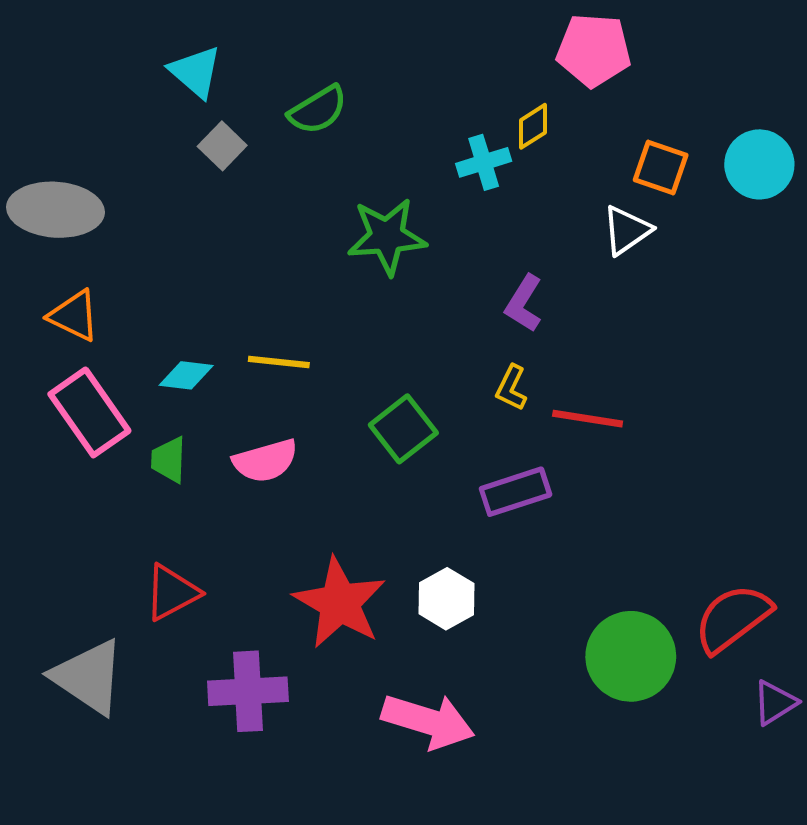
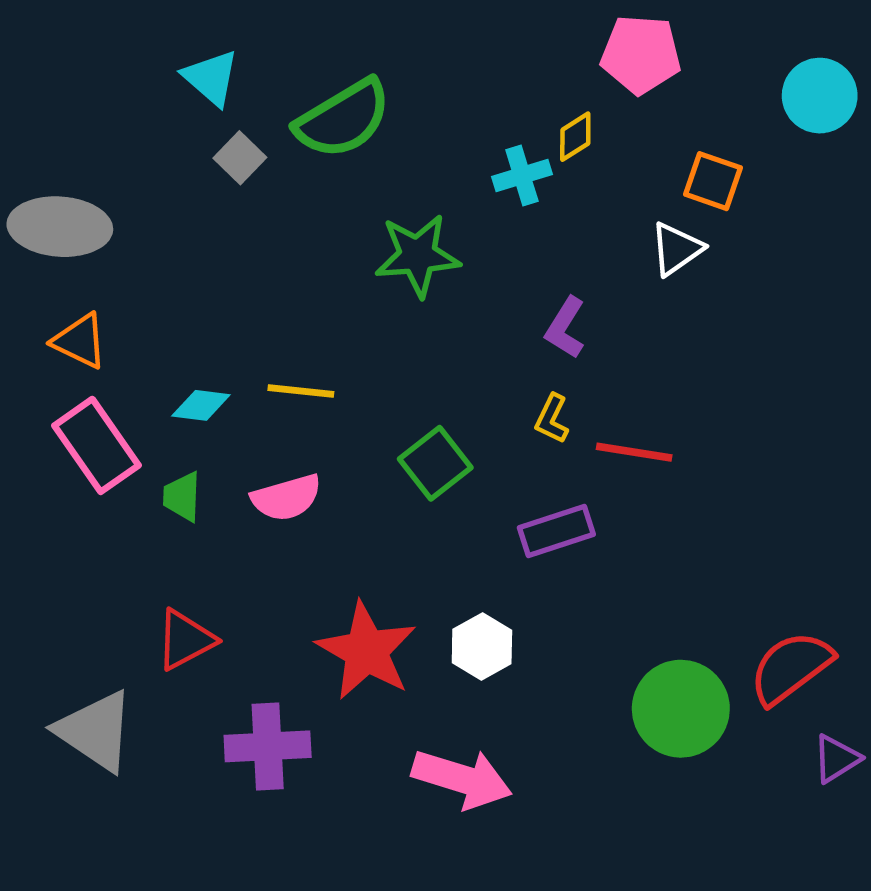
green semicircle: (318, 110) -> (343, 119), size x1.5
cyan circle: (759, 164) -> (820, 96), moved

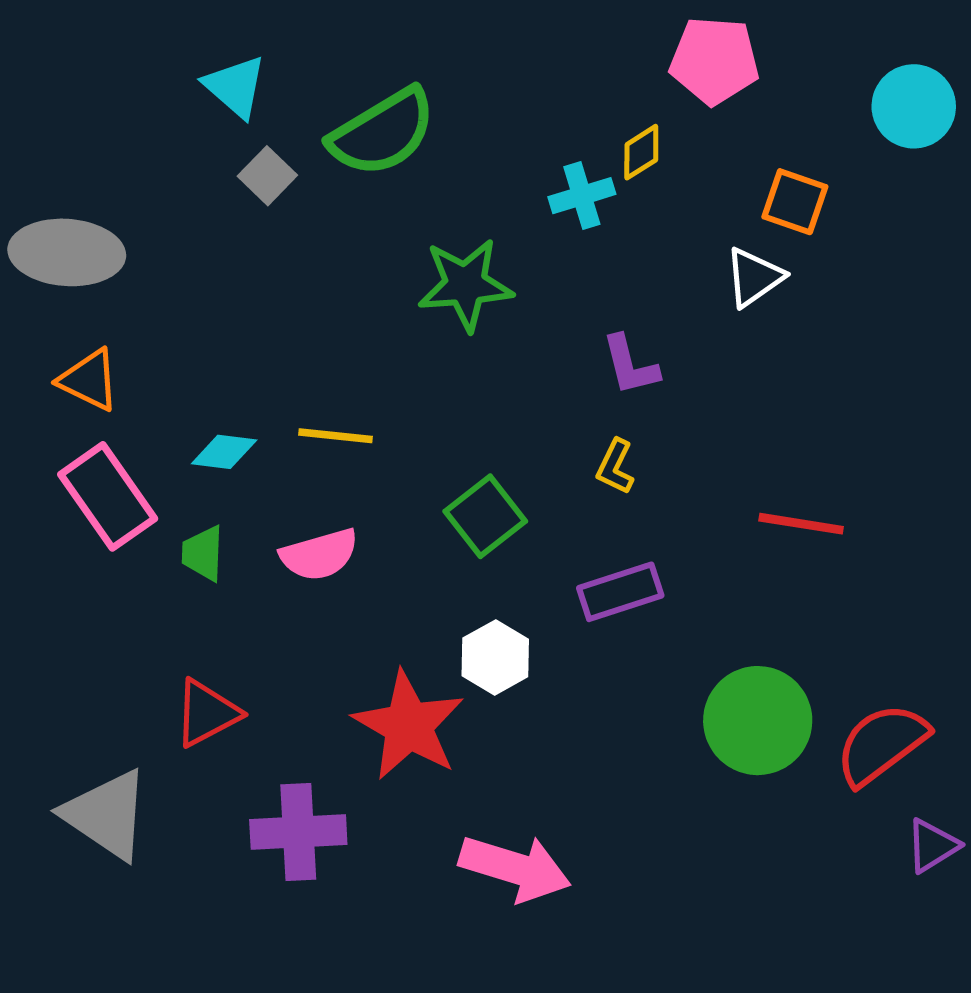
purple L-shape: (565, 328) -> (630, 365), turned -46
red line: (634, 452) -> (801, 524), moved
white hexagon: (482, 646) -> (495, 657), moved
green circle: (681, 709) -> (758, 721), moved

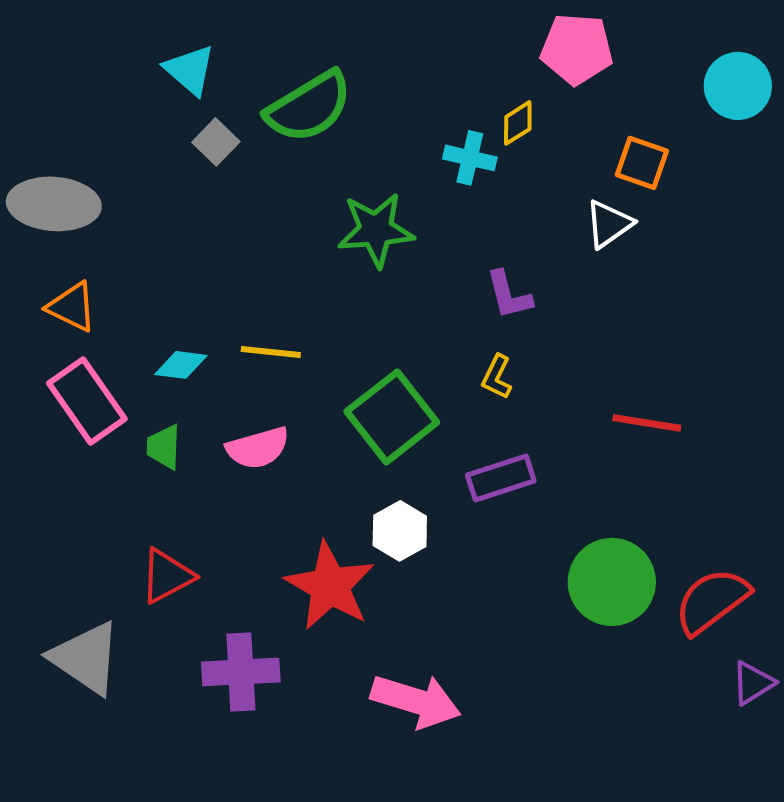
cyan cross: (582, 196) -> (470, 158), turned 30
green square: (485, 516) -> (392, 417), size x1.4

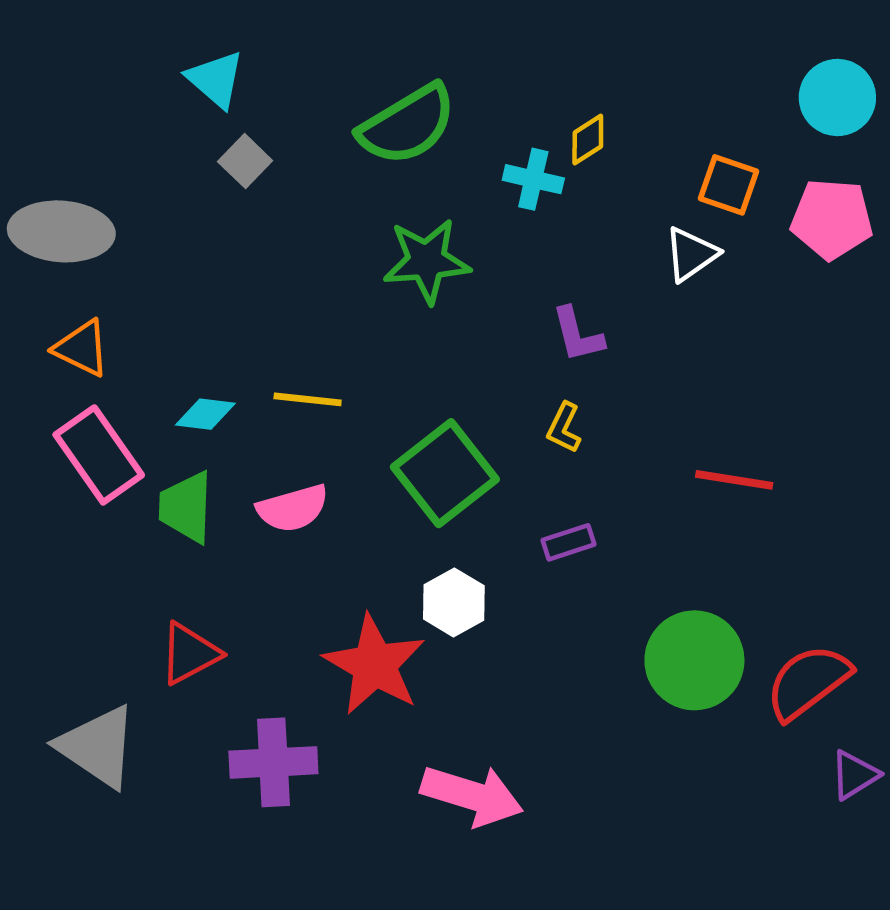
pink pentagon: (577, 49) -> (832, 219), moved
green semicircle: (309, 107) -> (407, 125), moved
green trapezoid: (164, 447) -> (186, 507), size x1.4
purple rectangle: (501, 478) -> (568, 542), size x0.7

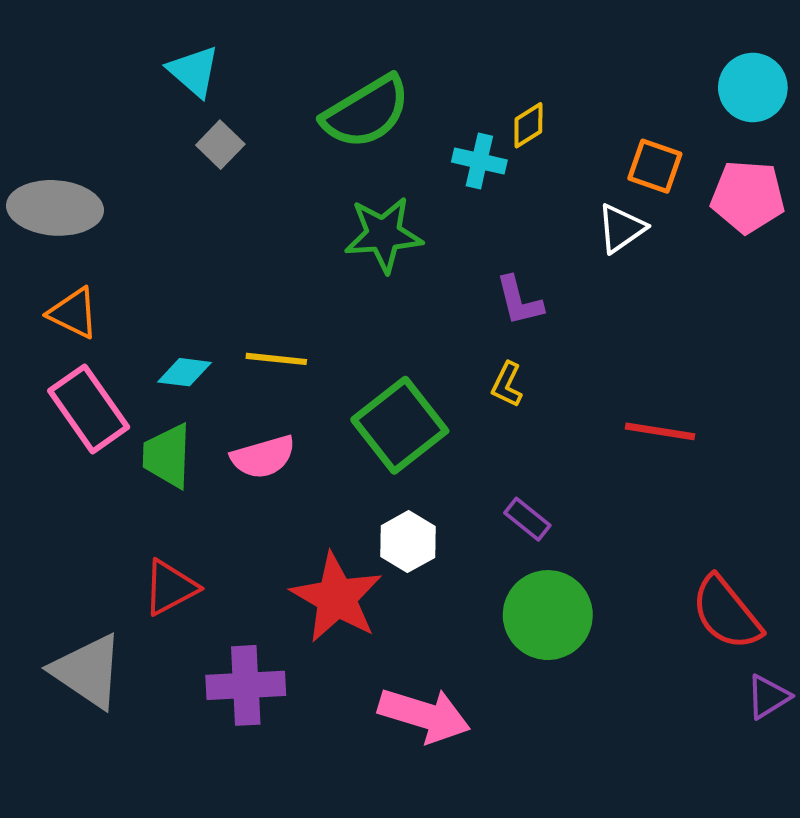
purple rectangle: (568, 542) -> (527, 519), moved, turned 57
green circle: (694, 660) -> (548, 615), moved
red semicircle: (808, 682) -> (726, 613), turned -92

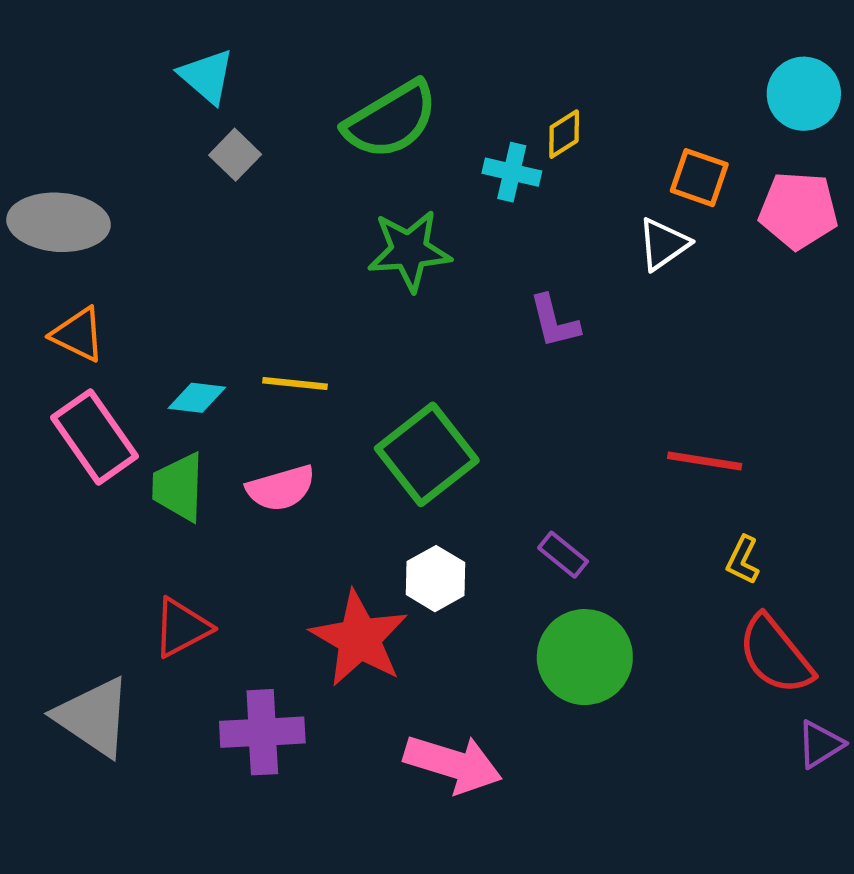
yellow L-shape: (507, 384) -> (743, 560), moved

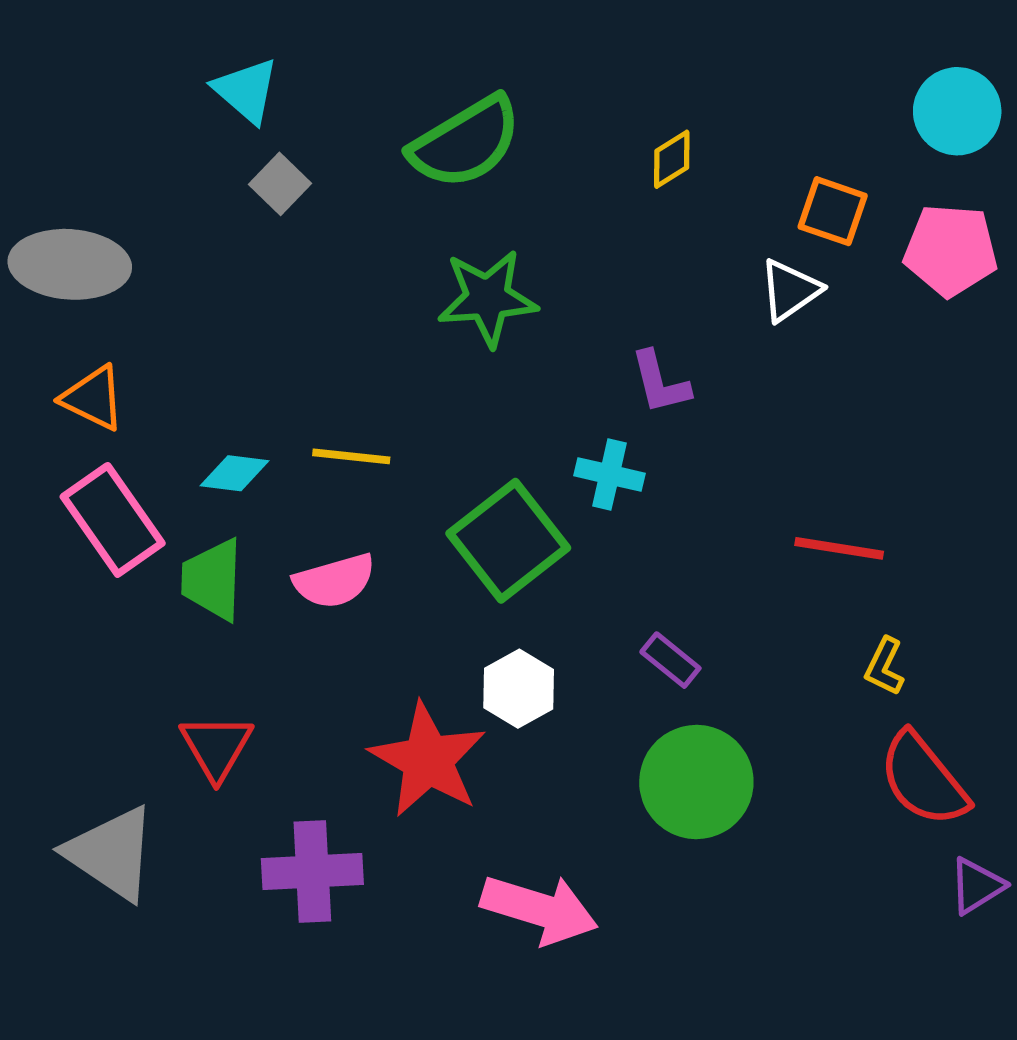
cyan cross: (512, 172) -> (609, 475), moved
red triangle: (182, 628) -> (216, 747), turned -32

